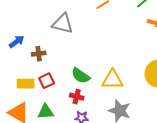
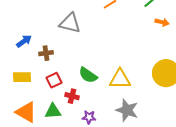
yellow rectangle: (26, 84) -> (22, 77), moved
red cross: (77, 97) -> (72, 96), moved

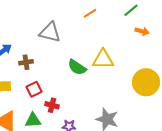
green semicircle: (88, 75) -> (77, 67), moved
yellow triangle: (120, 79) -> (103, 59), moved

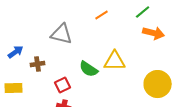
orange arrow: (142, 31) -> (154, 33), size x1.5
red square: (34, 89) -> (63, 85), moved

